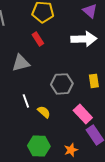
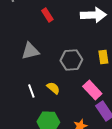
gray triangle: (21, 63) -> (30, 51), moved
white line: (26, 101) -> (31, 91), moved

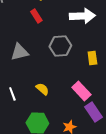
gray hexagon: (71, 60) -> (60, 46), moved
white line: (31, 91) -> (12, 94), moved

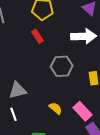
gray triangle: (19, 52) -> (18, 90), moved
yellow semicircle: (42, 89) -> (56, 108), moved

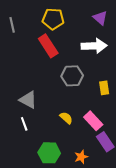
red rectangle: (38, 36) -> (48, 46), size x1.6
gray triangle: (18, 90) -> (28, 100), turned 42

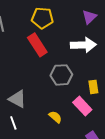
purple triangle: (100, 18) -> (89, 17), turned 35
pink rectangle: (93, 121) -> (82, 106), moved

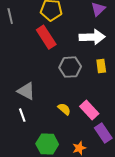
yellow rectangle: (93, 87) -> (101, 66), moved
pink rectangle: (82, 106) -> (89, 110), moved

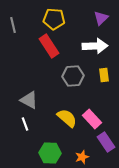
yellow semicircle: (64, 109) -> (67, 118), size x1.5

